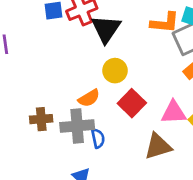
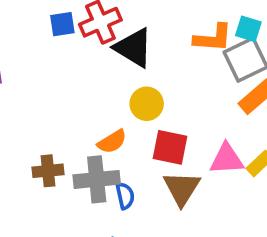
black triangle: (106, 29) -> (133, 48), turned -32
red square: (132, 103) -> (170, 147), turned -32
brown triangle: (158, 146) -> (182, 188), moved, turned -40

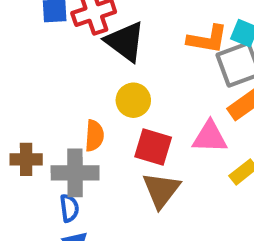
orange semicircle: (112, 142) -> (94, 136), turned -60
pink triangle: (227, 159) -> (210, 137), moved
blue semicircle: (125, 196) -> (69, 208), moved

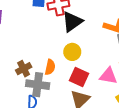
black triangle: (125, 42) -> (72, 22), turned 40
brown cross: (26, 159) -> (24, 69), moved, turned -35

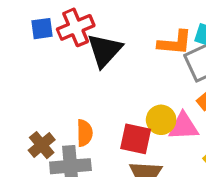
yellow circle: (72, 52) -> (161, 120), moved

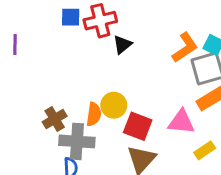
orange L-shape: (175, 43) -> (185, 47), turned -48
black triangle: (105, 50) -> (122, 45), size x0.6
yellow circle: (161, 120) -> (114, 105), moved

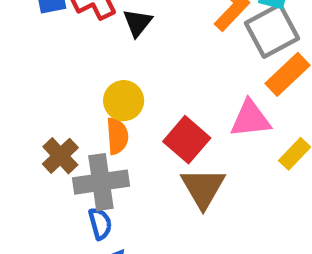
yellow circle: (114, 105) -> (124, 101), moved
red square: (138, 126) -> (187, 140), turned 32

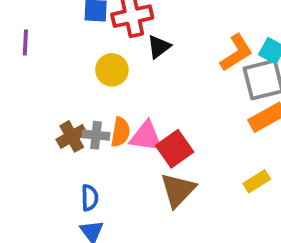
yellow circle: (124, 101) -> (112, 70), moved
pink triangle: (250, 119) -> (146, 137), moved
gray cross: (101, 182) -> (96, 135), moved, size x0.6

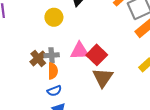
orange semicircle: (120, 132) -> (53, 71), moved
blue semicircle: (90, 198) -> (54, 91), turned 80

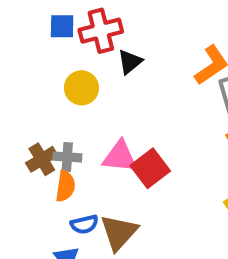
brown triangle: (103, 78) -> (119, 232), moved
blue semicircle: (54, 91) -> (84, 224), moved

